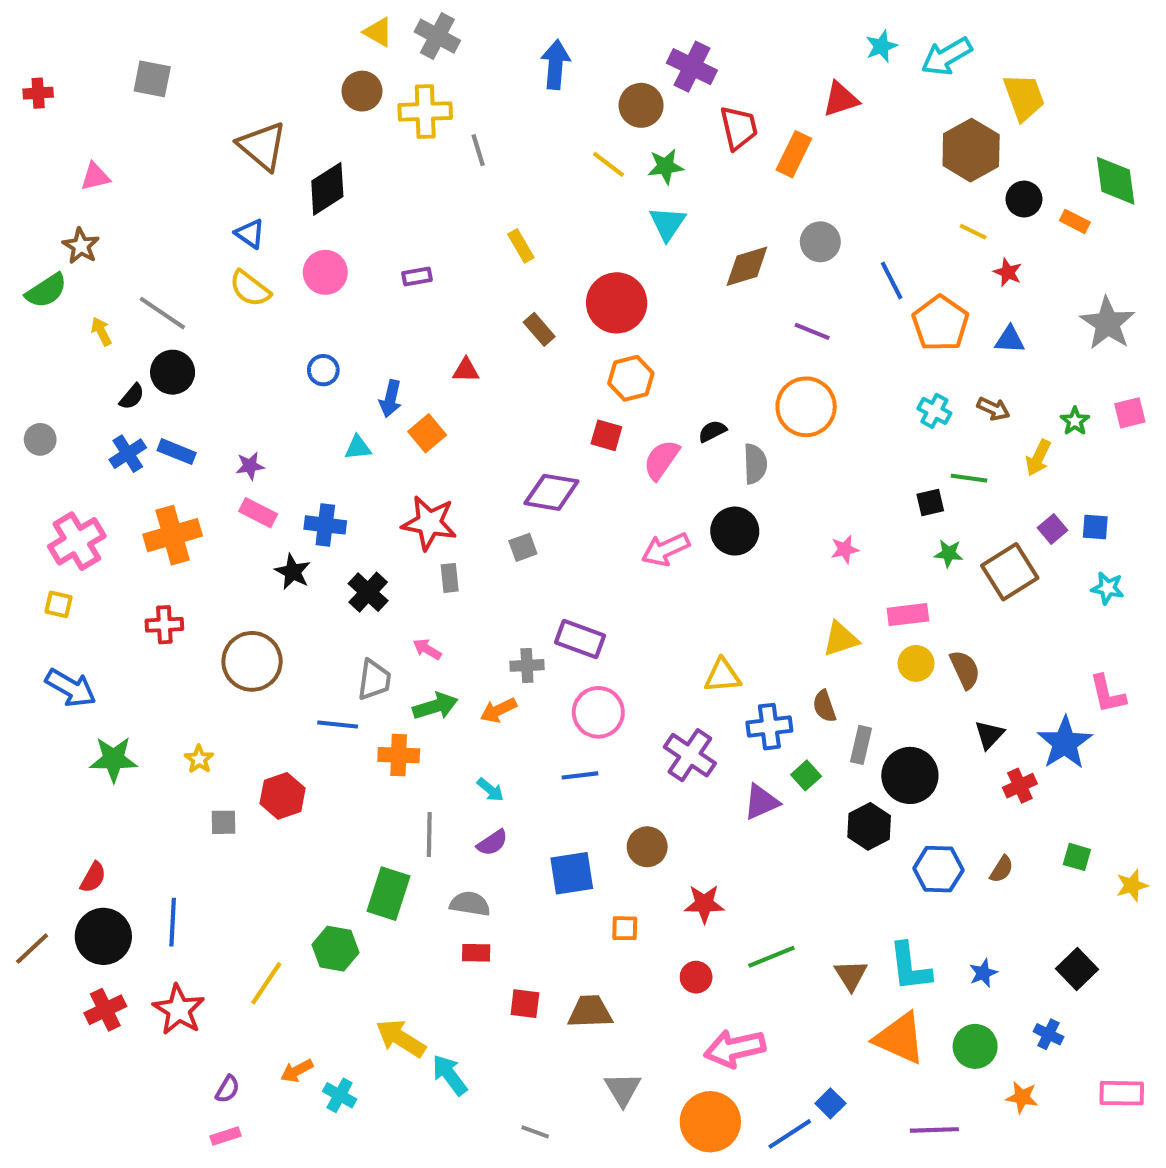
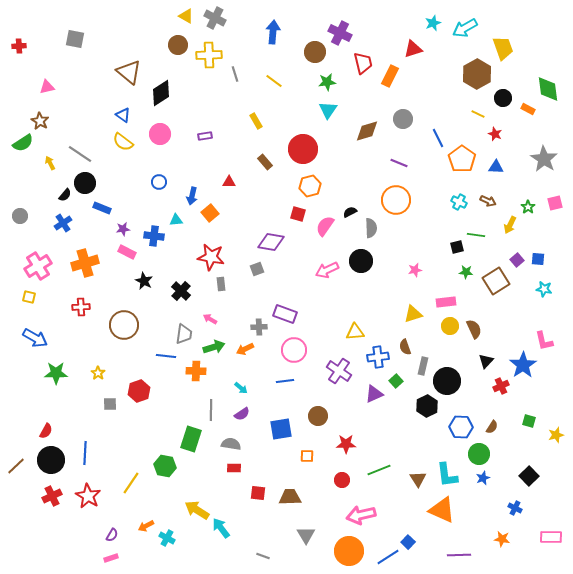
yellow line: (608, 164) -> (274, 81), moved
blue rectangle: (177, 452) -> (102, 208), moved
blue cross: (325, 525) -> (154, 236), moved
green circle: (975, 1046) -> (479, 454), moved

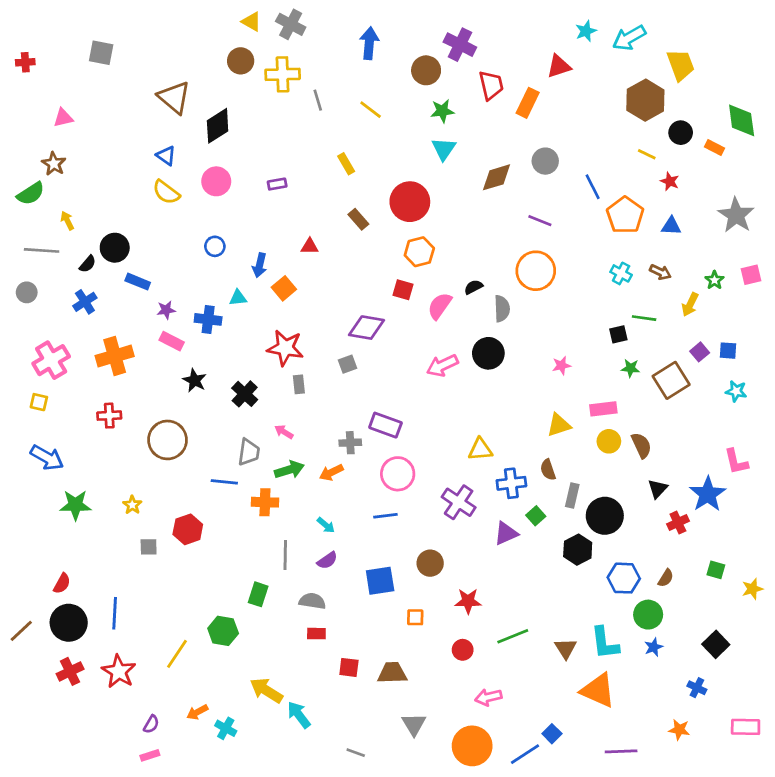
gray line: (80, 154) -> (42, 250), moved, turned -30
green rectangle: (191, 439) -> (258, 594), size x0.7
pink arrow: (361, 515) -> (488, 697), size x0.7

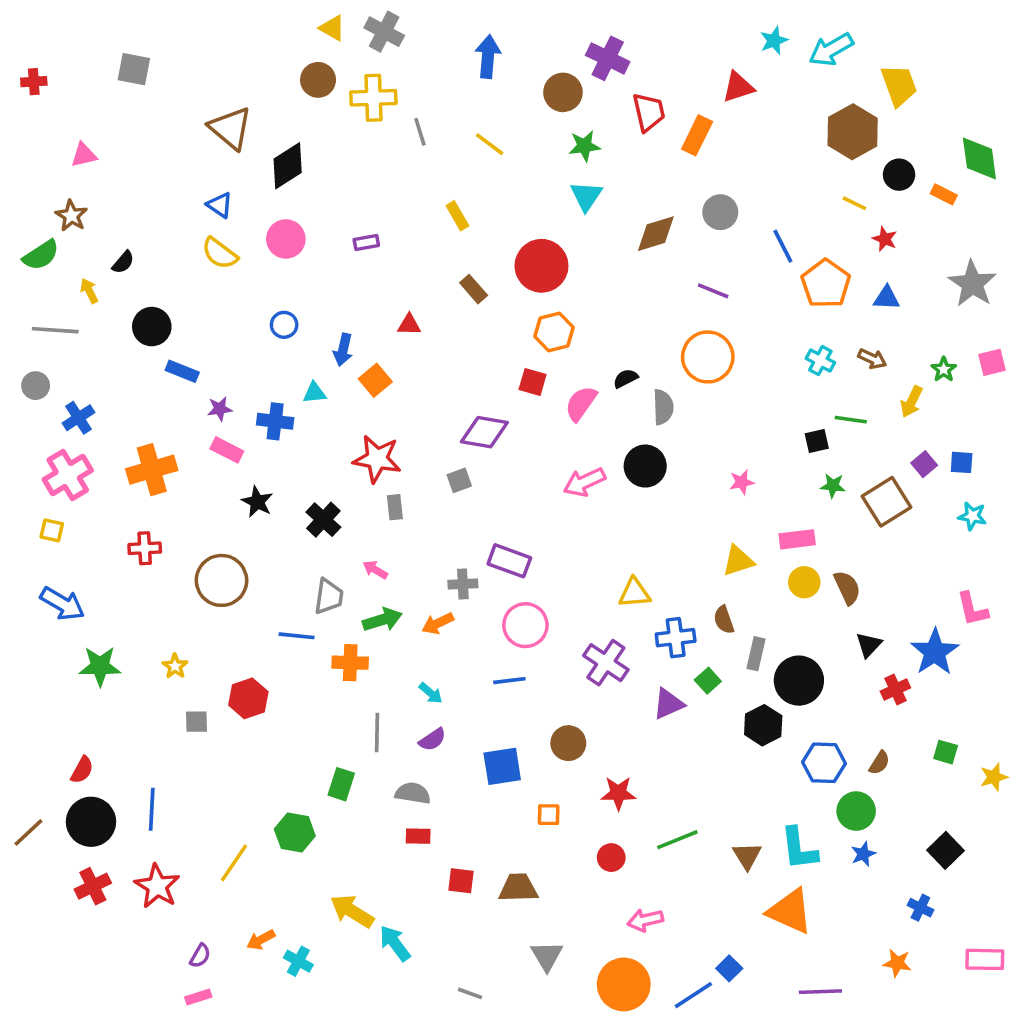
black semicircle: (88, 264) -> (123, 262), moved
blue cross: (85, 302) -> (78, 418), moved

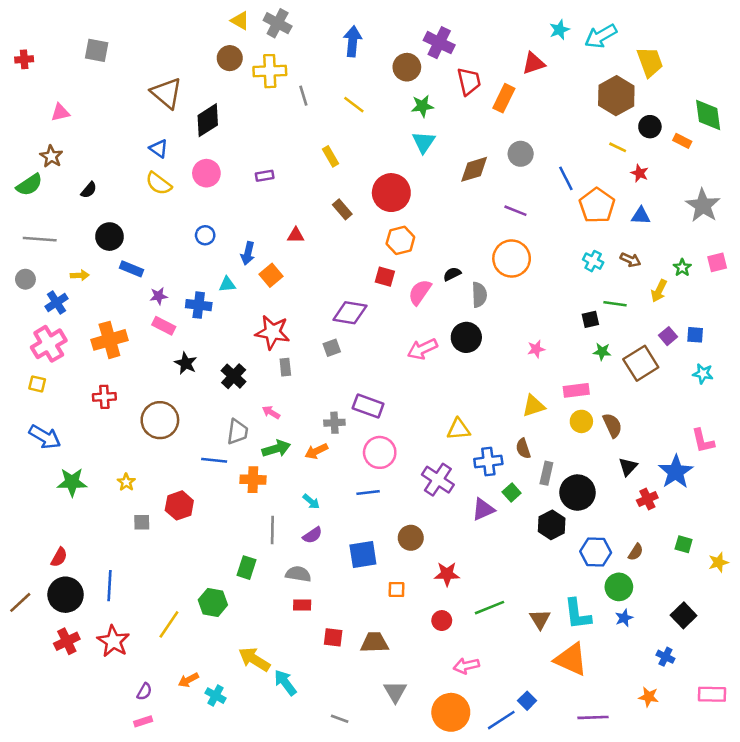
yellow arrow: (89, 291) -> (80, 275), moved, turned 114

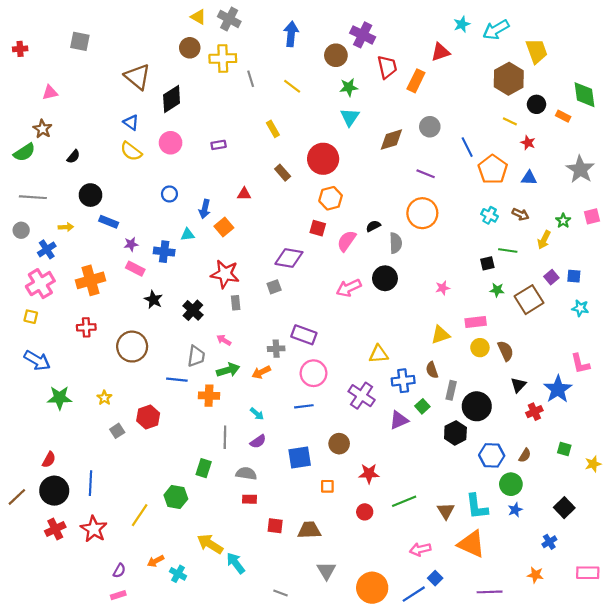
gray square: (142, 522) -> (117, 431), turned -32
blue cross: (665, 657) -> (549, 542), turned 32
pink arrow: (466, 666) -> (420, 549), moved

